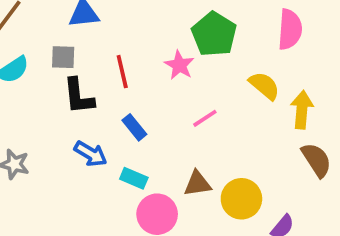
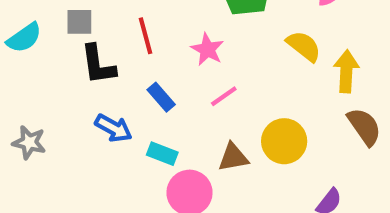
pink star: (179, 65) -> (207, 49), moved
pink line: (205, 118) -> (224, 96), moved
yellow circle: (241, 199) -> (284, 141), moved

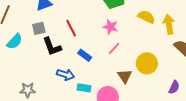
pink star: (207, 49) -> (110, 27), moved
cyan rectangle: (162, 154) -> (84, 88), moved
brown triangle: (233, 157) -> (125, 76), turned -42

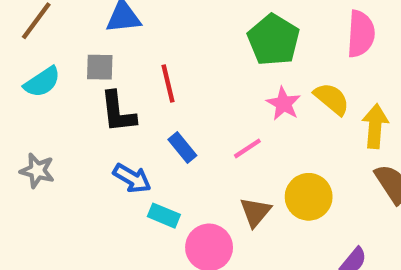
pink star: (110, 27) -> (284, 104), moved
gray star: (28, 90) -> (37, 171), moved

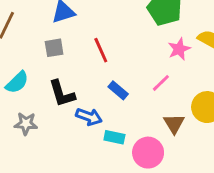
cyan semicircle: (42, 82) -> (17, 82), moved
pink star: (284, 104) -> (179, 49), turned 30
black L-shape: (118, 112) -> (62, 94), moved

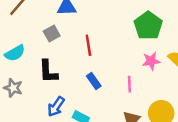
gray square: (54, 48) -> (52, 34), turned -35
pink line: (161, 83) -> (129, 84), turned -63
blue arrow: (89, 117) -> (56, 107), moved, turned 90

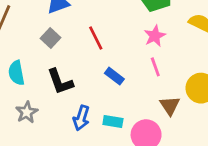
cyan semicircle: (15, 53) -> (16, 73), turned 126
pink star: (151, 61) -> (155, 36), moved
gray star: (13, 88) -> (27, 112), turned -30

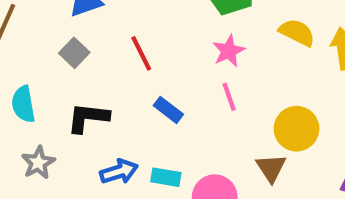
black L-shape: (60, 82) -> (88, 118), turned 116
brown triangle: (170, 106) -> (271, 168), moved
blue arrow: (81, 118) -> (119, 172), turned -125

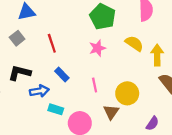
pink line: (229, 97) -> (95, 85), moved
blue arrow: (119, 172) -> (39, 91), moved

